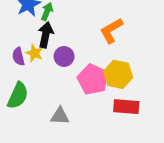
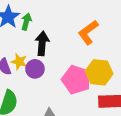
black arrow: (46, 35) -> (42, 43), moved
purple circle: (64, 56) -> (35, 69), moved

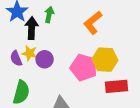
green arrow: (26, 22) -> (49, 15), moved
black arrow: (42, 43) -> (32, 28), moved

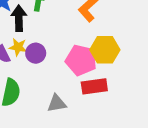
red rectangle: (117, 86) -> (94, 86), moved

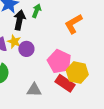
yellow hexagon: (105, 50) -> (77, 72), moved
red rectangle: (94, 86) -> (65, 83), turned 30

